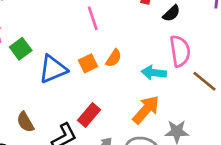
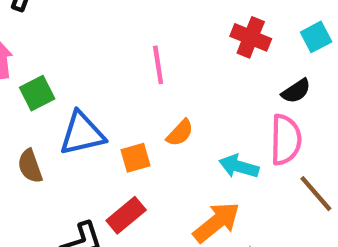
black semicircle: (171, 13) -> (296, 91), moved
orange square: (88, 63) -> (135, 158), moved
brown semicircle: (25, 122) -> (30, 166), moved

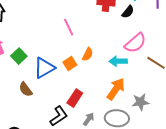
black semicircle: (296, 91) -> (128, 12), moved
pink semicircle: (286, 140) -> (135, 43), turned 65
orange square: (135, 158) -> (70, 63), moved

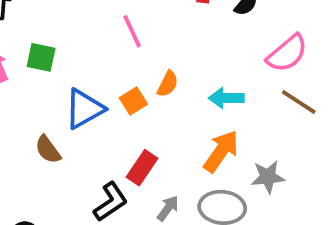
pink semicircle: (135, 43) -> (287, 53), moved
green square: (19, 56) -> (41, 57), moved, turned -35

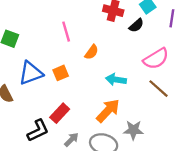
orange semicircle: (168, 84) -> (92, 52), moved

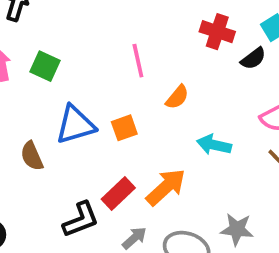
orange arrow: (108, 111) -> (166, 187), moved

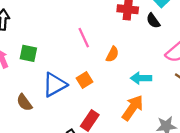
black semicircle: (253, 58) -> (153, 21), turned 105
brown semicircle: (32, 156) -> (24, 102), moved
orange arrow: (166, 187) -> (133, 108), moved

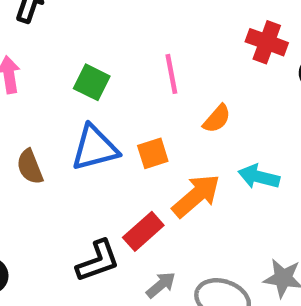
green square: (28, 53) -> (92, 82), moved
orange arrow: (133, 108) -> (196, 196), moved

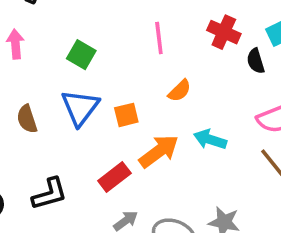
pink line: (171, 74) -> (159, 38), moved
blue triangle: (95, 148) -> (80, 107), turned -42
black L-shape: (98, 261) -> (50, 194), moved

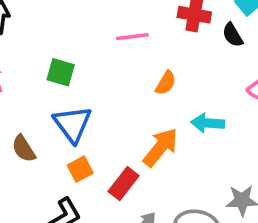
pink line: (159, 38) -> (132, 37), turned -76
orange square: (126, 115) -> (80, 169), moved

